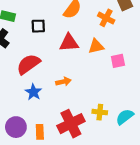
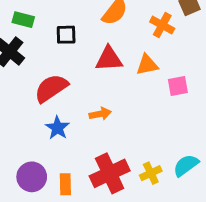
yellow cross: (100, 112) -> (151, 173), moved, turned -32

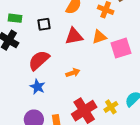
pink square: (178, 86) -> (121, 48), size x1.5
blue star: (57, 128) -> (37, 87), moved

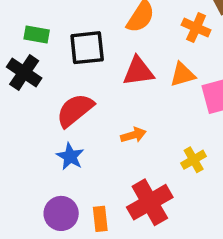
black square: (44, 24) -> (87, 48), size x1.5
yellow cross: (111, 107) -> (194, 160), moved

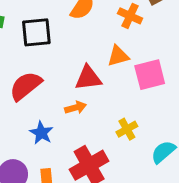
red triangle: (138, 71) -> (88, 78), moved
blue star: (70, 156) -> (41, 133), moved

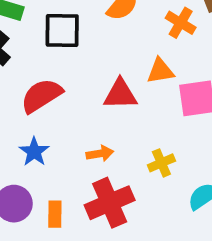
orange arrow: (75, 108) -> (100, 154), moved
blue star: (41, 133) -> (34, 152), moved

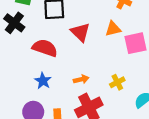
red triangle: (120, 94) -> (80, 32), moved, turned 50
red semicircle: (41, 96) -> (45, 48), turned 55

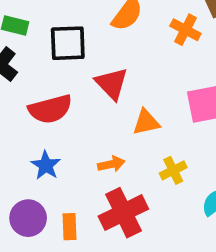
orange triangle: (113, 29) -> (146, 122), moved
red semicircle: (45, 48) -> (50, 109), turned 145

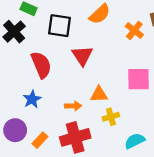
red semicircle: (50, 109) -> (41, 65), turned -108
orange triangle: (146, 122) -> (99, 94), moved
orange rectangle: (69, 227) -> (40, 140), turned 35

